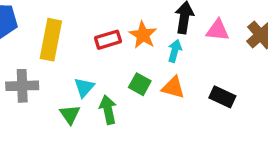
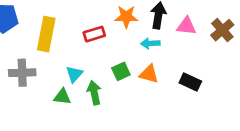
orange star: (143, 35) -> (126, 17), moved, turned -30
cyan arrow: (175, 51) -> (150, 43), turned -108
green square: (140, 84) -> (121, 71), turned 36
green triangle: (70, 114) -> (62, 97), turned -48

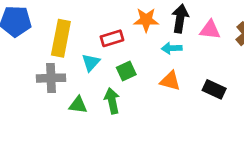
green square: (121, 71) -> (126, 71), moved
gray cross: (22, 73) -> (51, 78), moved
cyan triangle: (74, 74) -> (91, 62), moved

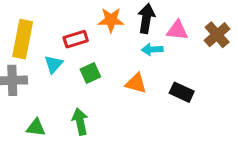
cyan arrow: (172, 48) -> (152, 49), moved
green arrow: (112, 101) -> (80, 122), moved
green triangle: (78, 105) -> (36, 128), moved

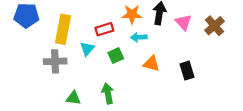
pink triangle: (177, 30) -> (184, 22), turned 42
cyan arrow: (152, 49) -> (139, 37), moved
black rectangle: (182, 92) -> (187, 71), turned 48

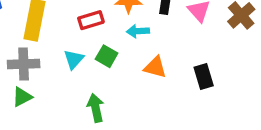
cyan triangle: (87, 49) -> (74, 59), moved
green square: (116, 56) -> (107, 56), turned -35
green triangle: (73, 98) -> (22, 97), moved, turned -35

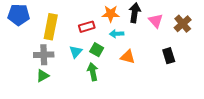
black rectangle: (204, 77) -> (169, 56), moved
green arrow: (96, 108) -> (93, 72), moved

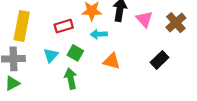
black rectangle: (169, 56) -> (160, 60), turned 63

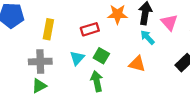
yellow rectangle: (22, 26) -> (48, 29), size x0.7
cyan arrow: (99, 34) -> (147, 37), moved, turned 49

